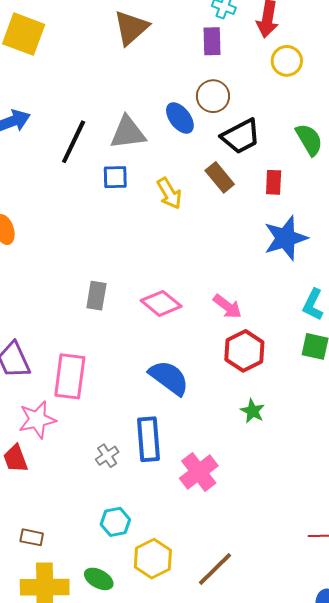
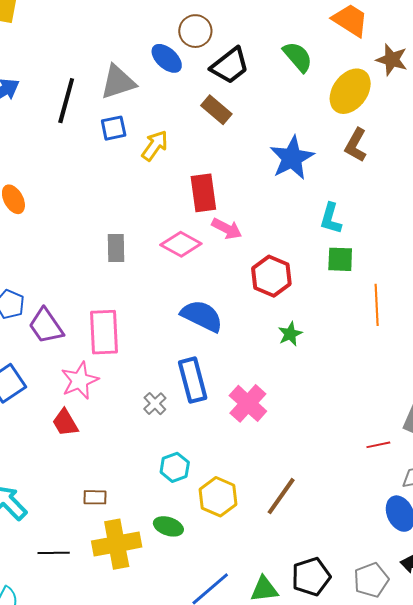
red rectangle: (274, 182) -> (203, 193), moved, size x1.5
yellow arrow: (169, 193) -> (155, 146), moved, turned -104
pink arrow: (227, 306) -> (227, 229), moved
green star: (253, 411) -> (290, 334), turned 30

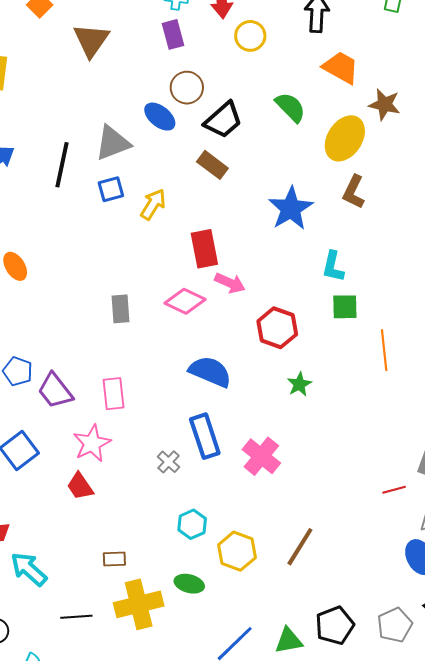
pink rectangle: (104, 332) -> (113, 394), size x0.7

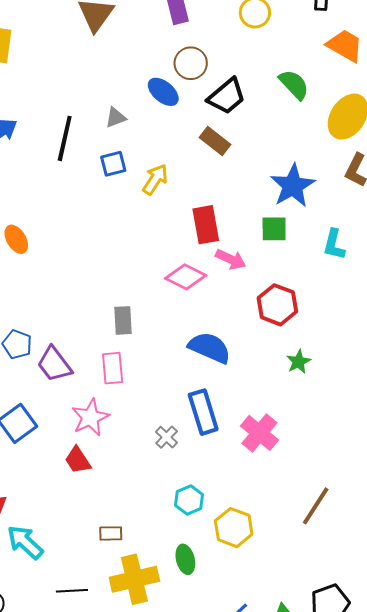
gray triangle: (113, 143) -> (116, 118), size x0.6
green square: (345, 307) -> (274, 229), moved
gray rectangle: (120, 309) -> (123, 320), moved
brown line: (300, 547) -> (316, 506), moved
green ellipse: (189, 584) -> (185, 559), turned 60

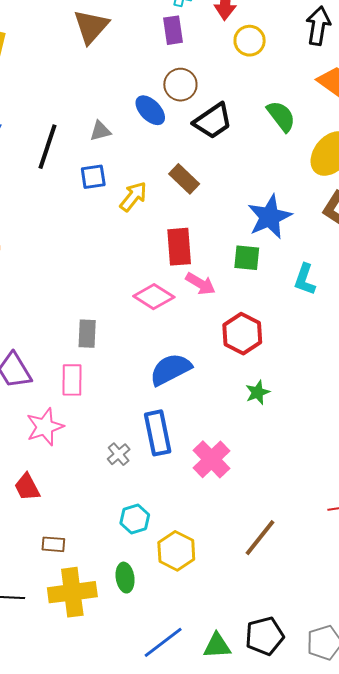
brown rectangle: (215, 141) -> (184, 179), moved
blue semicircle: (210, 348) -> (171, 369), turned -57
red trapezoid: (78, 460) -> (27, 487), moved

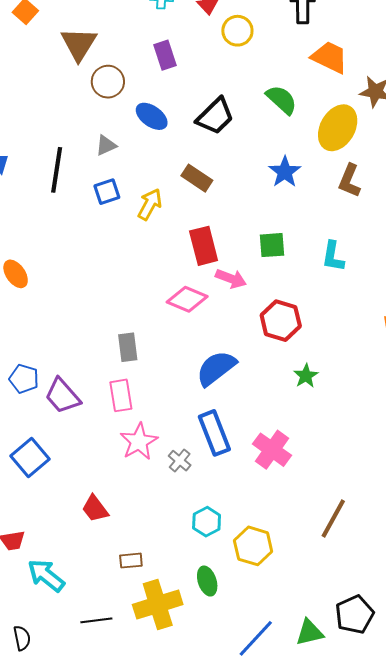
purple rectangle: (173, 30) -> (165, 55), moved
brown circle: (180, 85) -> (108, 82), moved
blue star: (270, 217) -> (285, 172), moved, size x0.7
pink star: (45, 427) -> (139, 442), moved

